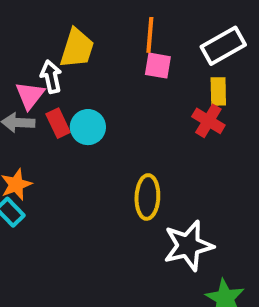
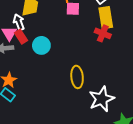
yellow rectangle: (218, 91) -> (106, 18), size x1.5
red rectangle: (58, 123) -> (21, 37), moved

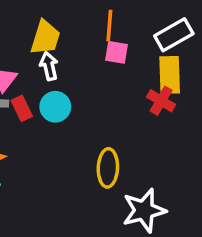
white arrow: (19, 22) -> (49, 66), moved
red rectangle: (21, 37) -> (22, 108), moved

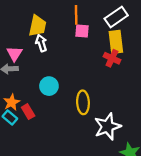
cyan circle: (55, 107) -> (49, 86), moved
red rectangle: (22, 108) -> (28, 112), moved

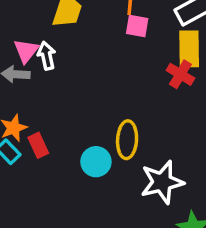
white arrow: (41, 43) -> (47, 56), moved
cyan circle: (49, 86) -> (96, 162), moved

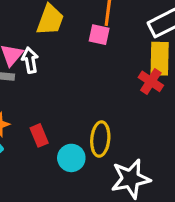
pink square: (137, 26) -> (99, 35), moved
red rectangle: (38, 145) -> (39, 135), moved

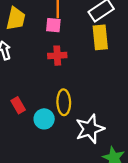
red cross: (151, 81) -> (57, 56), moved, turned -30

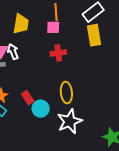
cyan circle: (44, 119) -> (41, 109), moved
white star: (90, 129) -> (70, 121), moved

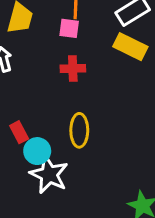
yellow rectangle: (94, 35) -> (130, 47), turned -60
white star: (70, 121) -> (49, 174), moved, turned -30

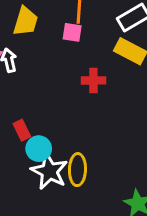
red cross: (73, 69) -> (93, 80), moved
yellow ellipse: (79, 130) -> (77, 170), moved

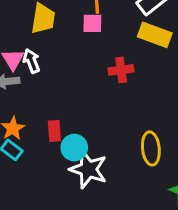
red rectangle: (22, 130) -> (54, 131), turned 30
yellow ellipse: (77, 170) -> (151, 148), moved

